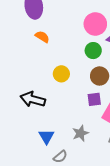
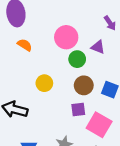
pink circle: (95, 24) -> (66, 37), moved

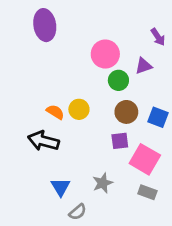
orange semicircle: (25, 45) -> (55, 112), moved
purple triangle: (98, 47) -> (143, 66), turned -40

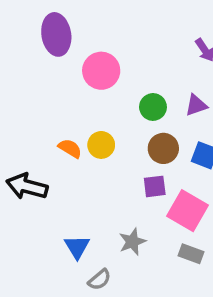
pink circle: (105, 54) -> (101, 71), moved
purple triangle: (143, 66) -> (196, 105), moved
black arrow: (43, 141) -> (27, 186), moved

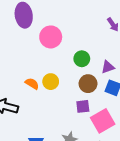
purple triangle: (196, 105) -> (108, 67), moved
pink square: (188, 211) -> (103, 121), turned 30

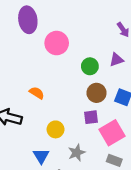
purple triangle: (108, 67) -> (116, 60), moved
yellow circle: (51, 82) -> (56, 129), moved

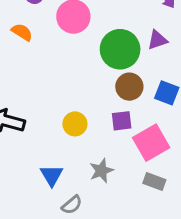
green circle: (90, 66) -> (120, 49), size x1.6
orange semicircle: (37, 93) -> (22, 32), moved
yellow circle: (56, 129) -> (75, 124), moved

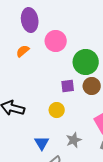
orange semicircle: (22, 32) -> (23, 51), turned -72
purple square: (122, 121) -> (68, 86), moved

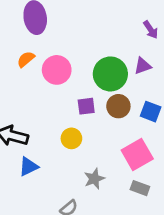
pink circle: (56, 41) -> (57, 70), moved
blue triangle: (42, 143) -> (28, 167), moved, turned 35

